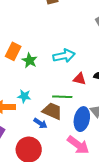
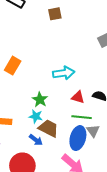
green star: (30, 60) -> (40, 100), moved
cyan star: (24, 96) -> (36, 116), moved
green line: (62, 97) -> (82, 117), moved

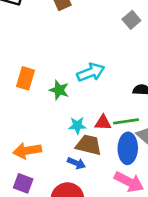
red triangle: (78, 97) -> (103, 123), moved
green star: (40, 100) -> (59, 90), moved
cyan star: (36, 116) -> (77, 126), moved

